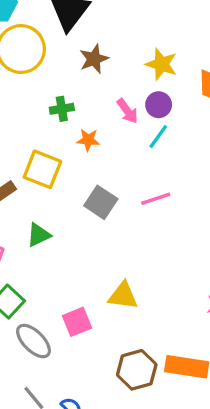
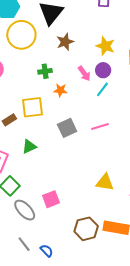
yellow square: (42, 169) -> (33, 107), turned -30
gray square: (101, 202) -> (67, 128), turned 30
yellow triangle: (123, 296) -> (105, 182), moved

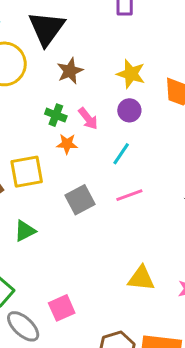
green cross: (45, 71) -> (56, 115), moved, turned 32
pink arrow: (84, 74) -> (88, 119), moved
cyan line: (102, 89) -> (121, 154), moved

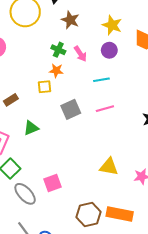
brown star: (70, 71) -> (70, 20), turned -30
orange star: (67, 144) -> (56, 71), moved
cyan line: (121, 154) -> (101, 80), turned 42
yellow square: (27, 172) -> (45, 87), moved, size x0.6

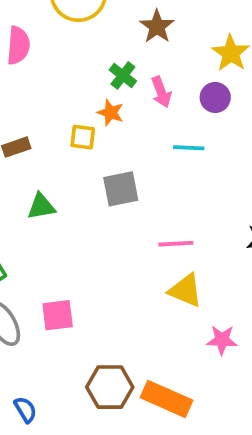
pink line: (105, 109) -> (176, 244), moved
yellow triangle: (109, 167) -> (185, 290), moved

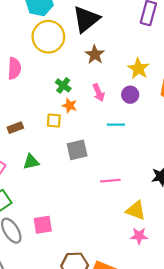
green cross: (123, 75) -> (63, 85), moved
yellow triangle: (185, 290) -> (136, 210), moved

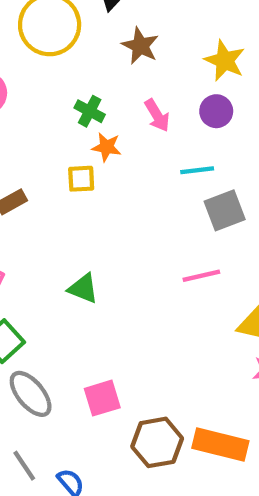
gray square: (77, 150) -> (225, 210), moved
green triangle: (31, 162) -> (83, 288), moved, turned 42
pink square: (43, 225) -> (102, 398), moved

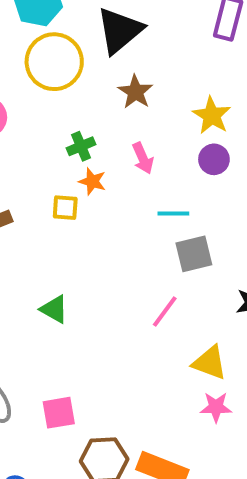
green cross: (90, 111) -> (81, 146), turned 32
purple circle: (216, 111) -> (214, 159), moved
pink line: (201, 276) -> (165, 311), turned -48

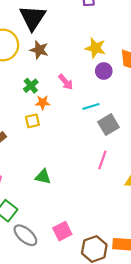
brown star: (135, 92) -> (39, 50), moved

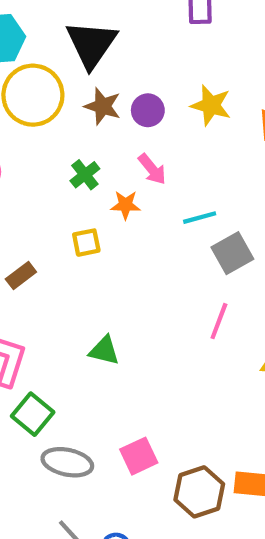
purple circle: (104, 71) -> (148, 110), moved
orange star: (43, 103) -> (125, 205), moved
gray ellipse: (25, 235) -> (67, 462), turned -30

